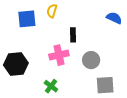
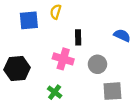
blue semicircle: (114, 18) -> (122, 35), moved
pink cross: (59, 55) -> (63, 59), turned 30

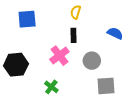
yellow semicircle: (56, 12) -> (76, 12), moved
pink cross: (63, 59) -> (59, 56), turned 36

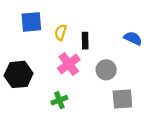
yellow semicircle: (76, 12) -> (61, 32), moved
green cross: (51, 87) -> (59, 100), turned 32

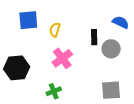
blue semicircle: (133, 38) -> (121, 22), moved
black rectangle: (85, 41) -> (94, 37), moved
gray circle: (106, 70) -> (111, 49), moved

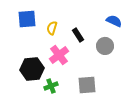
black rectangle: (94, 37) -> (78, 35), moved, turned -32
black hexagon: (17, 68) -> (32, 69), moved
gray square: (111, 90) -> (87, 85), moved

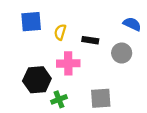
black rectangle: (78, 35) -> (90, 40), turned -48
pink cross: (59, 55) -> (68, 63), turned 36

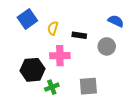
blue square: (31, 22) -> (27, 19), turned -30

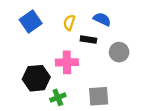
blue semicircle: (116, 21) -> (102, 19), moved
yellow semicircle: (53, 28) -> (69, 23), moved

